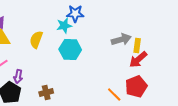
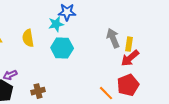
yellow semicircle: (36, 40) -> (28, 38), turned -30
gray arrow: (121, 40) -> (113, 38), turned -96
purple arrow: (18, 77) -> (10, 75), turned 56

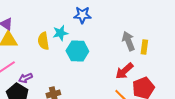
cyan star: (56, 24) -> (60, 33), moved
red arrow: (130, 58) -> (124, 71), moved

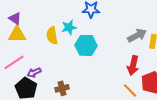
gray arrow: (128, 41) -> (137, 35), turned 84
red arrow: (124, 71) -> (133, 65), turned -36

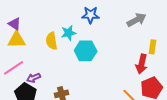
gray arrow: (137, 35) -> (137, 20), moved
red arrow: (133, 65) -> (142, 64), moved

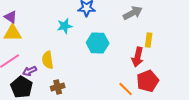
yellow semicircle: (52, 41) -> (48, 60), moved
cyan hexagon: (86, 51) -> (98, 43), moved

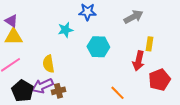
purple arrow: (30, 71) -> (42, 86), moved, size x1.5
red pentagon: (148, 81) -> (159, 80), moved
orange line: (126, 89) -> (117, 93), moved

